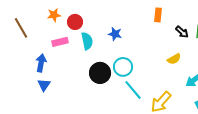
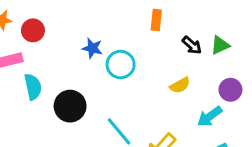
cyan semicircle: (87, 41) -> (33, 87), moved
cyan circle: (123, 67) -> (121, 65), moved

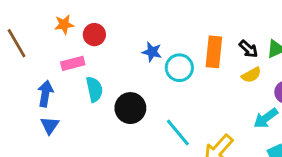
orange rectangle: (156, 20) -> (214, 52), moved, size x1.5
yellow semicircle: (180, 85) -> (251, 75), moved

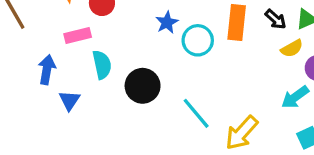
blue star: (152, 52) -> (167, 22), turned 30
yellow semicircle: (251, 75) -> (292, 48), moved
blue triangle: (50, 125) -> (70, 100), moved

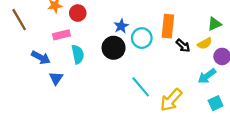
black arrow: (276, 19) -> (183, 46), moved
blue arrow: (47, 70) -> (41, 58), turned 108
black circle: (143, 86) -> (114, 48), moved

